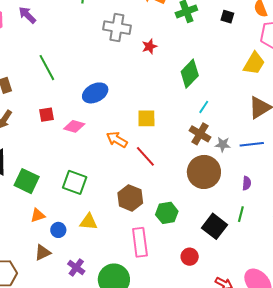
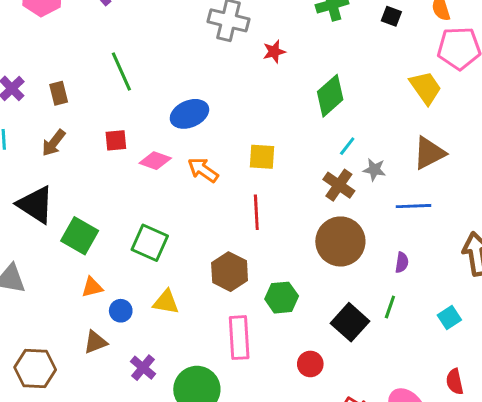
yellow trapezoid: (254, 63) -> (425, 88), turned -70
orange arrow: (117, 140) -> (203, 170), moved
gray star: (223, 145) -> (374, 170), moved
red line: (145, 156) -> (256, 212), turned 35

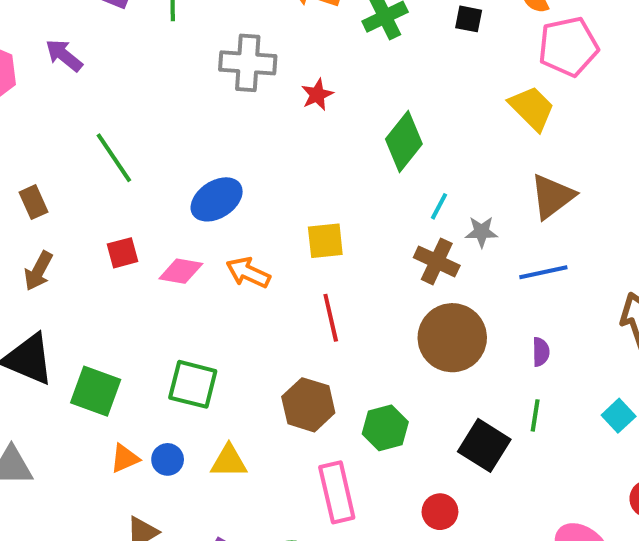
blue circle: (121, 311) -> (168, 459), moved

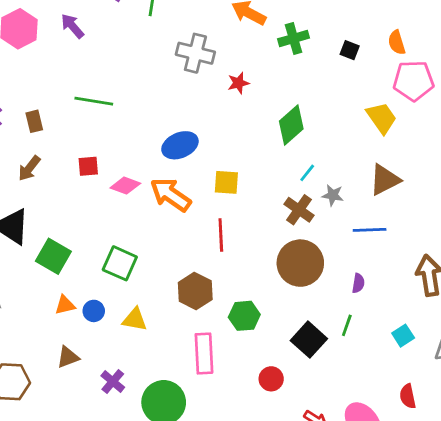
green line: (114, 158) -> (94, 101), turned -57
blue ellipse: (217, 199) -> (180, 145), moved
orange arrow: (248, 273) -> (171, 195), size x1.4

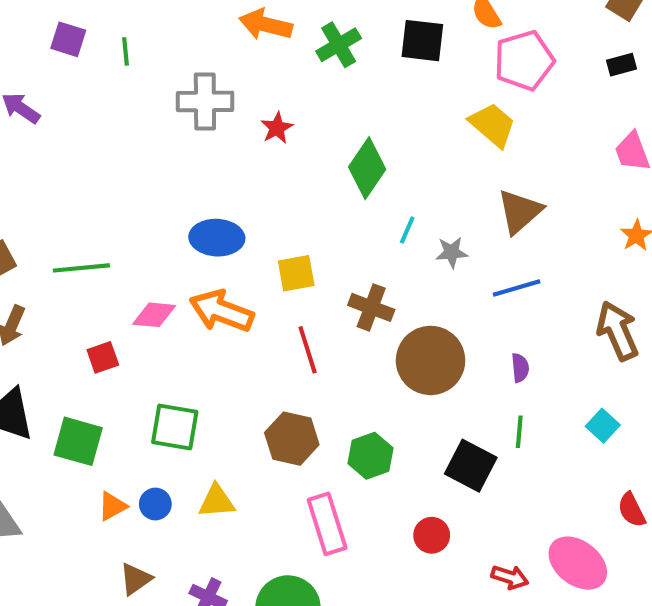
black square: (350, 50) -> (422, 41), size x1.6
green line: (94, 101) -> (81, 268), moved
blue ellipse: (180, 145) -> (217, 238), turned 40
red square: (88, 166) -> (103, 357), moved
brown cross: (299, 210) -> (371, 307), moved

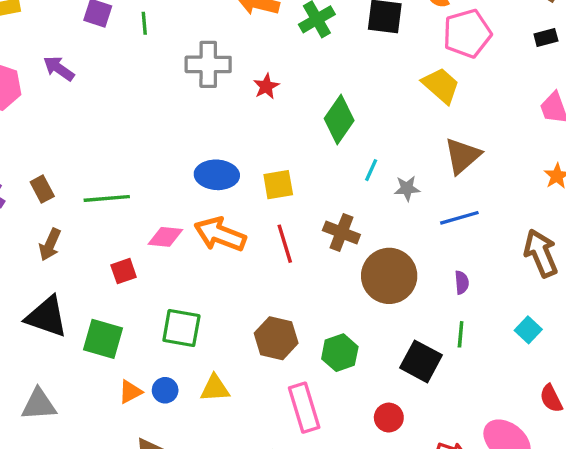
yellow square: (296, 273) -> (278, 185), moved
red line: (308, 350) -> (285, 244), moved

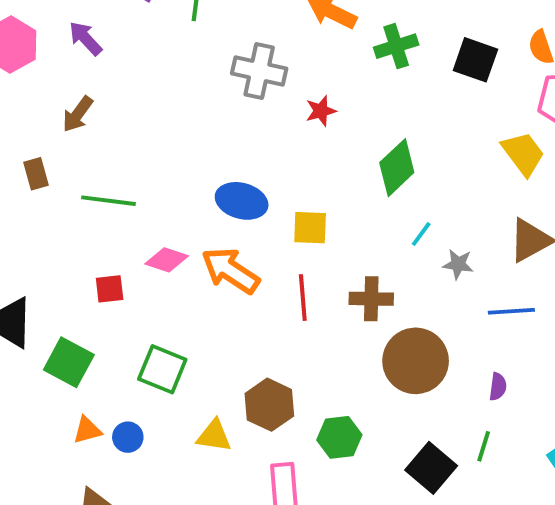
brown cross: (341, 232) -> (371, 299), turned -32
brown arrow: (50, 245) -> (78, 114), moved
yellow triangle: (215, 388) -> (214, 436), moved

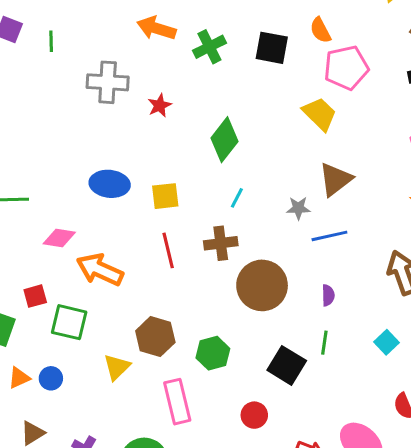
cyan line: (421, 234) -> (237, 198), moved
gray star: (458, 264) -> (298, 208), moved
orange arrow: (230, 271) -> (100, 270), moved
red square: (110, 289) -> (35, 296), moved
yellow triangle: (214, 436) -> (117, 367), turned -44

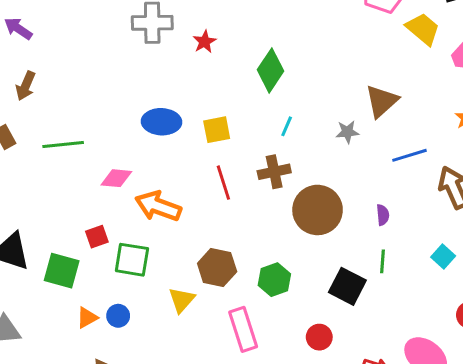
yellow trapezoid: (320, 114) -> (423, 29), moved
blue line: (329, 236) -> (409, 155), moved

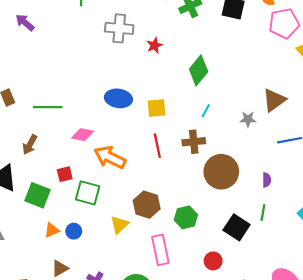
brown arrow: (26, 86) -> (30, 144), moved

